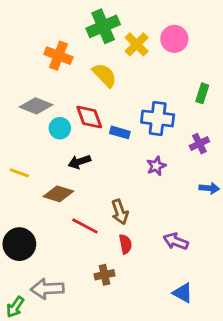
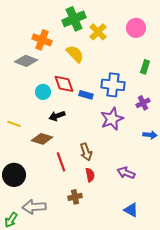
pink circle: (174, 39) -> (136, 28), moved
gray diamond: (36, 106) -> (26, 61), moved
purple star: (156, 166) -> (112, 119), size x1.6
red line: (85, 226) -> (61, 162), turned 42

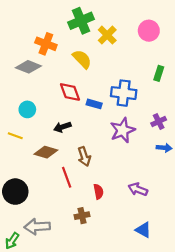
cyan circle: (43, 92) -> (27, 109), moved
purple cross: (143, 103) -> (159, 121), moved
brown arrow: (86, 152) -> (84, 157), moved

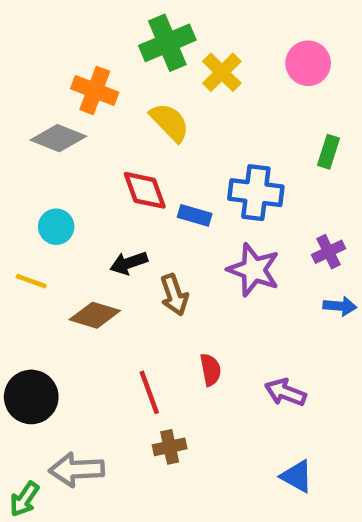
purple star: (123, 130) -> (254, 270), turned -30
brown arrow: (84, 157) -> (174, 295), moved
red line: (67, 177) -> (149, 392), moved
red semicircle: (98, 192) -> (211, 370), moved

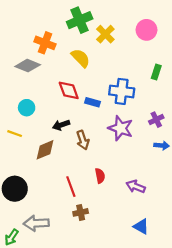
brown diamond: (95, 315) -> (45, 150), turned -40

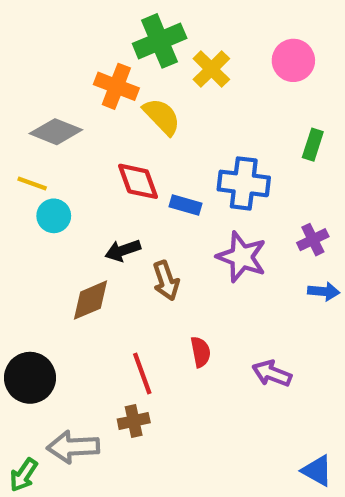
orange cross: (45, 43) -> (116, 86), moved
yellow line: (15, 134) -> (32, 183), moved
brown cross: (81, 212) -> (134, 421), moved
blue triangle: (141, 226) -> (317, 471), moved

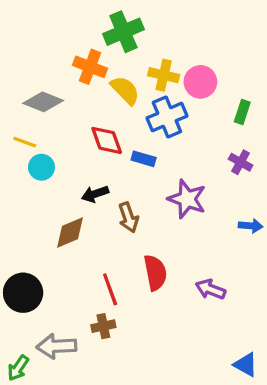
pink circle: (293, 60) -> (200, 82), moved
yellow cross: (211, 69) -> (164, 75), moved, turned -32
blue cross: (244, 183) -> (167, 117), moved, turned -30
purple cross: (313, 240) -> (241, 162), moved, turned -35
red semicircle: (201, 352) -> (155, 273), size x1.5

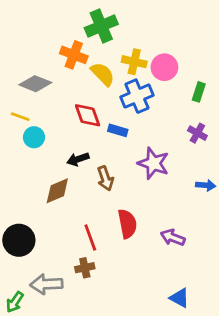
blue triangle: (246, 365) -> (180, 298), moved

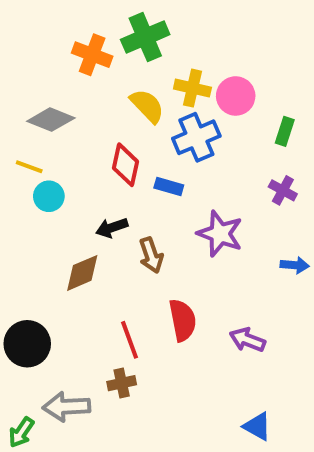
orange cross: (74, 55) -> (92, 55), moved
red diamond: (88, 115) -> (126, 165), turned 32

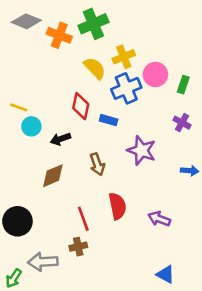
yellow cross: (192, 88) -> (124, 57), turned -35
pink circle: (236, 96) -> (155, 74), moved
gray diamond: (51, 120) -> (26, 21), moved
black arrow: (112, 228) -> (61, 139), moved

